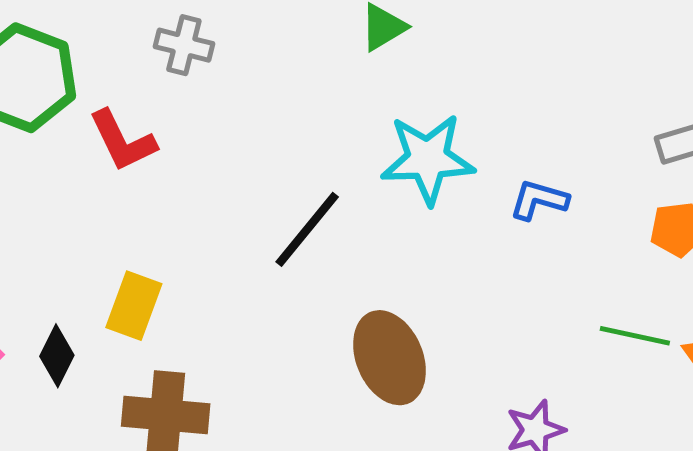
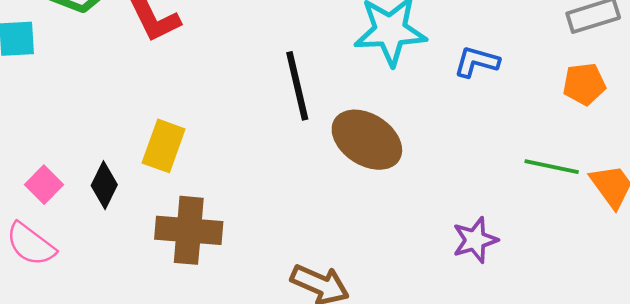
black line: (307, 229) -> (297, 86), turned -52
brown ellipse: (389, 358) -> (367, 140), moved, turned -34

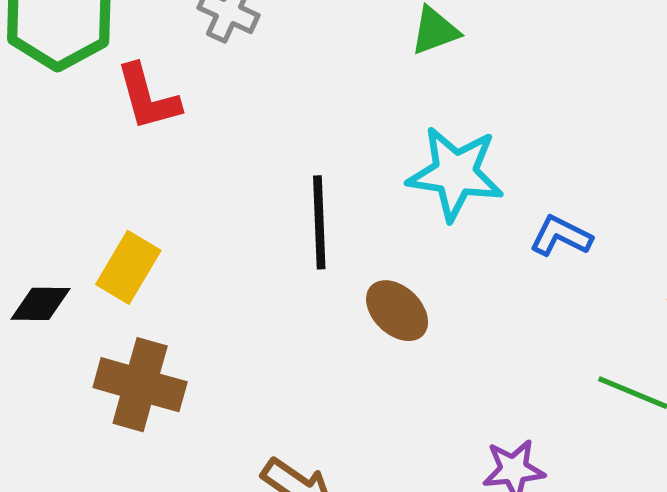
brown ellipse: (367, 140) -> (397, 311), size x0.7
black diamond: (104, 185) -> (40, 304), turned 54

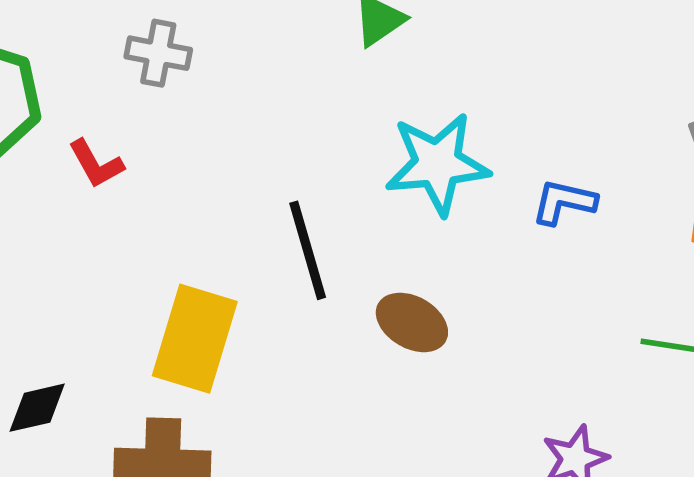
red L-shape: (148, 97) -> (96, 164), size x0.7
yellow rectangle: (128, 267) -> (195, 339), moved, size x1.4

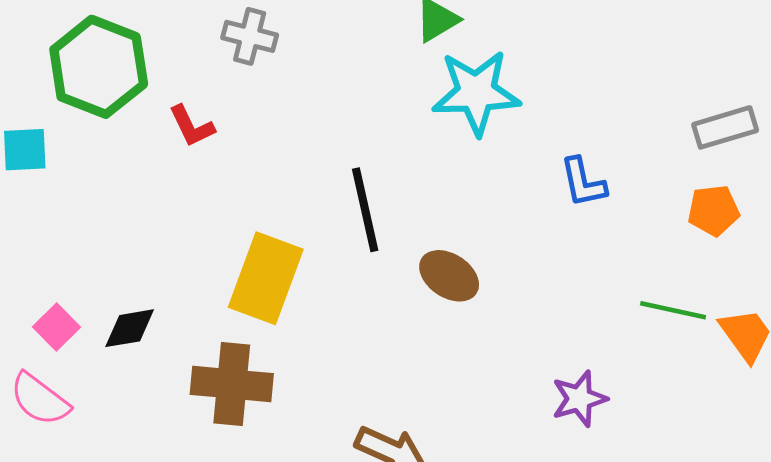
cyan star: (437, 164) -> (476, 93), moved
blue L-shape: (564, 202) -> (583, 182), turned -118

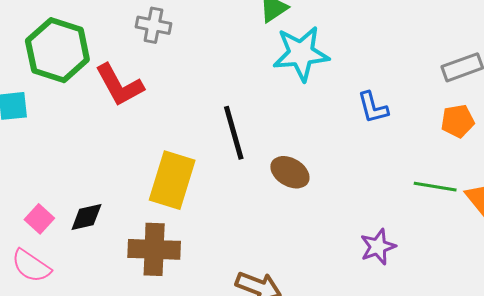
red L-shape: (192, 126) -> (119, 85), size x1.6

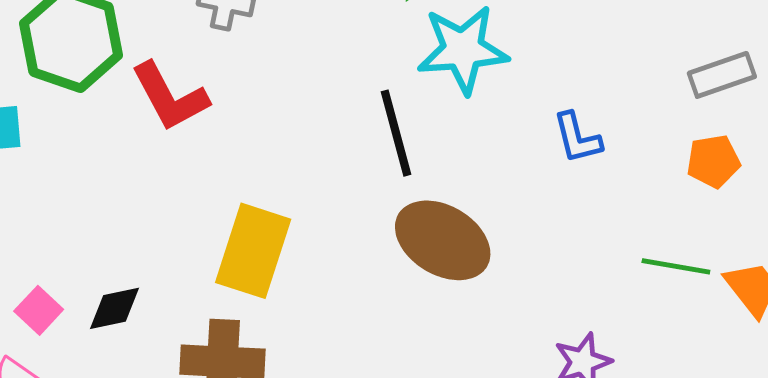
black line: (234, 133) -> (396, 133), moved
brown ellipse: (290, 172) -> (443, 240), size x1.5

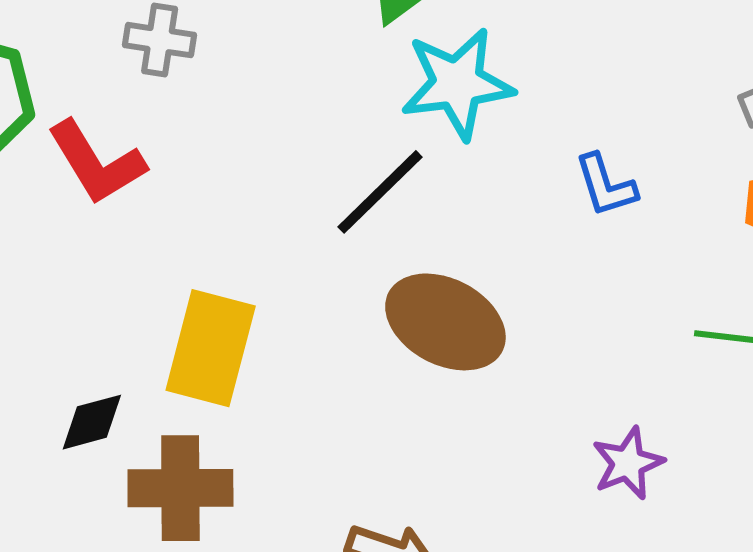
black line: (396, 133) -> (380, 192), turned 64
black diamond: (114, 308) -> (92, 422), moved

